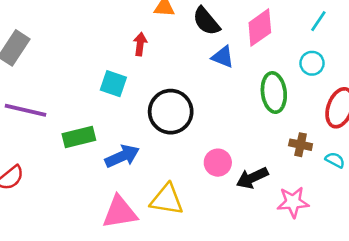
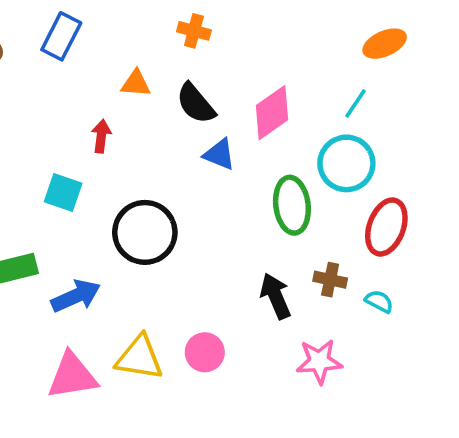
cyan circle: (312, 63) -> (346, 163), size x1.6
pink circle: (218, 163) -> (205, 352), moved
black arrow: (252, 178) -> (276, 296), moved, turned 92

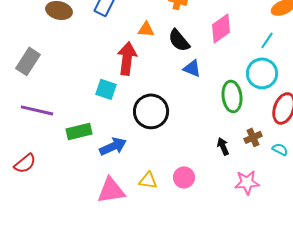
pink diamond: (272, 113) -> (221, 28), moved
red arrow: (101, 136) -> (127, 58), size x1.8
brown cross: (330, 280) -> (253, 137), turned -36
black arrow: (276, 296) -> (223, 146), size x0.7
yellow triangle: (139, 358) -> (148, 180), size x0.7

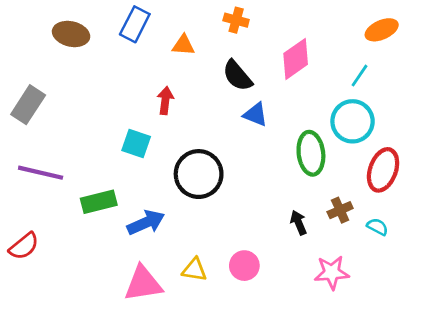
orange triangle: (146, 29) -> (183, 45), moved
red arrow: (127, 58) -> (165, 101), size x0.6

